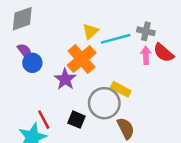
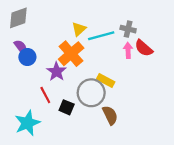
red line: (44, 120) -> (45, 95), moved

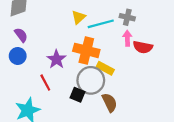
red semicircle: (144, 48) -> (143, 47), moved, turned -30
orange cross: (71, 54) -> (86, 50), moved, turned -35
blue circle: (27, 57) -> (18, 56), moved
black square: (67, 107) -> (77, 95), moved

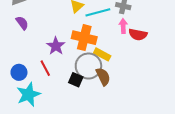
blue circle: (18, 56) -> (19, 72), moved
brown semicircle: (110, 103) -> (103, 77), moved

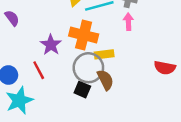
red semicircle: (138, 34) -> (165, 68), moved
yellow rectangle: (102, 54) -> (104, 54), turned -35
black square: (76, 80) -> (82, 90), moved

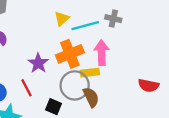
pink arrow: (128, 22) -> (102, 53), moved, size x1.5
orange cross: (84, 35) -> (70, 54), turned -36
black square: (82, 90) -> (54, 107), moved

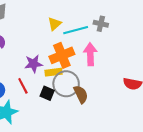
purple star: (38, 63) -> (33, 64), turned 30
yellow rectangle: (90, 73) -> (53, 72), moved
black square: (54, 107) -> (47, 93), moved

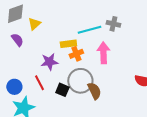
yellow triangle: (55, 24) -> (34, 24), moved
orange cross: (62, 55) -> (76, 54), size x0.6
yellow rectangle: (53, 72) -> (68, 44), moved

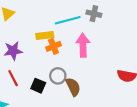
purple star: (49, 62) -> (13, 51), moved
gray circle: (80, 81) -> (58, 76), size x0.6

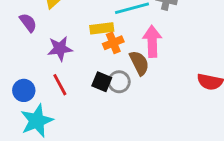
black square: (38, 86) -> (102, 82), moved
brown semicircle: (73, 87) -> (139, 63), moved

